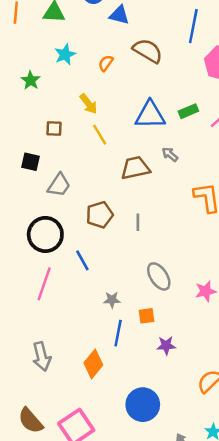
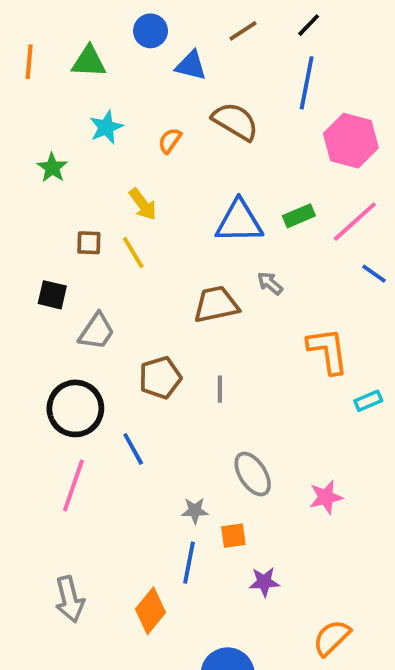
yellow line: (100, 135) -> (133, 252), moved
gray star: (112, 300) -> (195, 511), moved

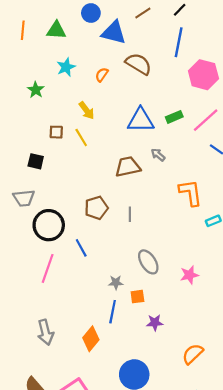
blue triangle: (191, 66) -> (114, 32), size x1.4
gray trapezoid: (97, 331) -> (24, 198), moved, turned 50

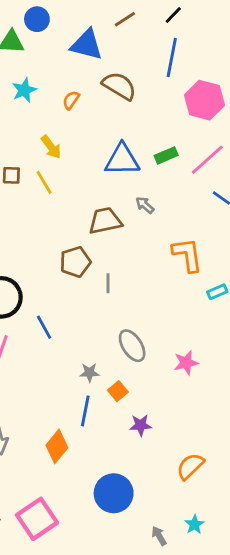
blue circle: (91, 13) -> (37, 19), moved
brown pentagon: (96, 208) -> (75, 262), moved
orange square: (137, 297) -> (118, 391), turned -32

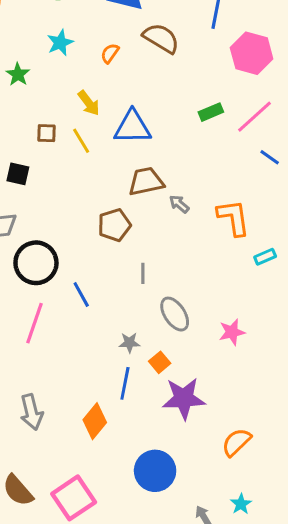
blue triangle: (122, 160) -> (132, 127), moved
gray arrow: (145, 205) -> (179, 204), moved
gray line: (108, 283) -> (143, 273), moved
purple star: (141, 425) -> (184, 398), size x1.8

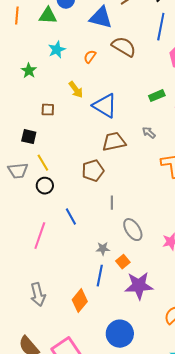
blue triangle: (132, 127) -> (105, 106), turned 32
yellow line: (81, 141) -> (43, 163), moved
gray arrow: (179, 204) -> (149, 133), moved
black circle: (36, 263) -> (45, 186), moved, size x0.6

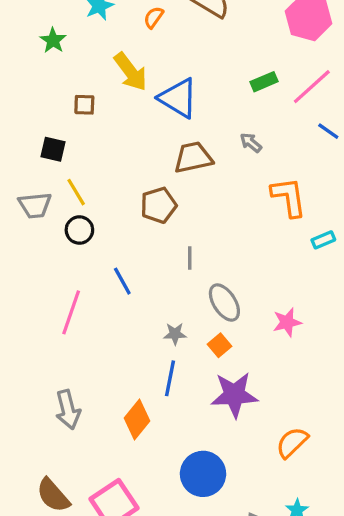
yellow arrow: (76, 90) -> (131, 72), size x1.4
orange square: (123, 262) -> (219, 345), moved

